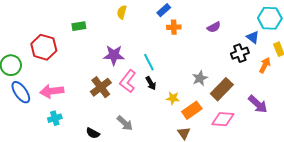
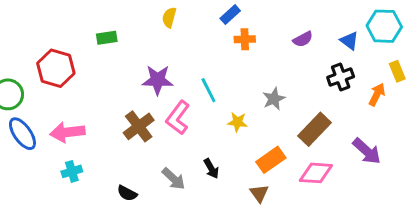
blue triangle: (253, 37) -> (349, 41), moved
gray star: (200, 78) -> (274, 99), moved
black arrow: (151, 83) -> (211, 169), moved
yellow star: (173, 98) -> (237, 122), moved

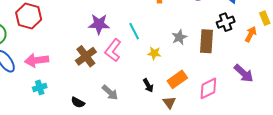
brown rectangle: (314, 129) -> (206, 41), moved, turned -40
black arrow: (211, 169) -> (148, 85), moved
pink diamond: (316, 173) -> (208, 88), turned -30

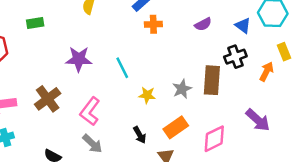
gray star: (179, 37) -> (182, 89), moved
pink L-shape: (113, 50) -> (90, 111), moved
brown cross: (86, 56) -> (48, 99), moved

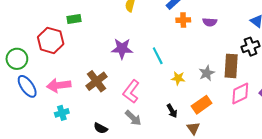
green rectangle: (35, 23) -> (74, 19), moved
purple semicircle: (203, 24) -> (210, 22), moved, turned 32
pink diamond: (214, 139) -> (240, 94), moved

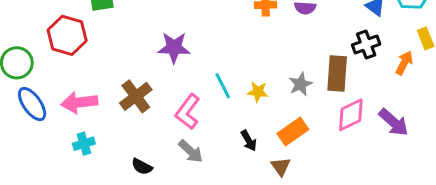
cyan line: (158, 56) -> (223, 86), moved

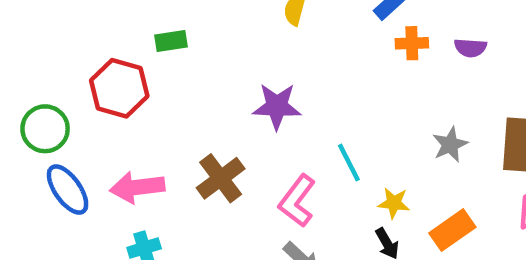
gray star: (301, 84) -> (450, 145), moved
yellow star: (258, 92) -> (394, 203), moved

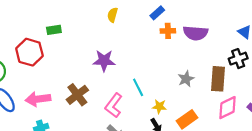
purple semicircle: (470, 48) -> (196, 33), size x1.6

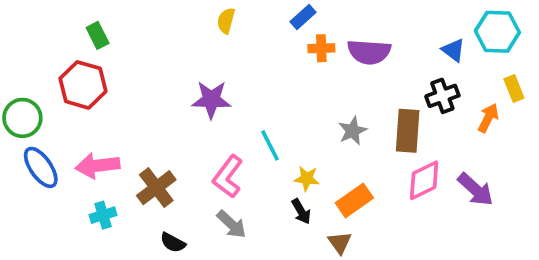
green rectangle: (54, 30) -> (98, 35), moved, turned 72
brown cross: (77, 95) -> (156, 188), moved

